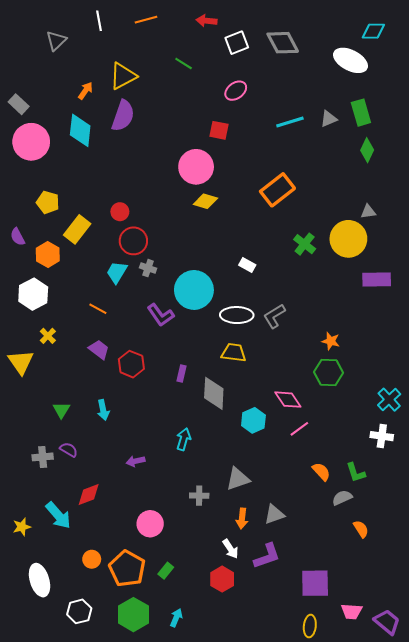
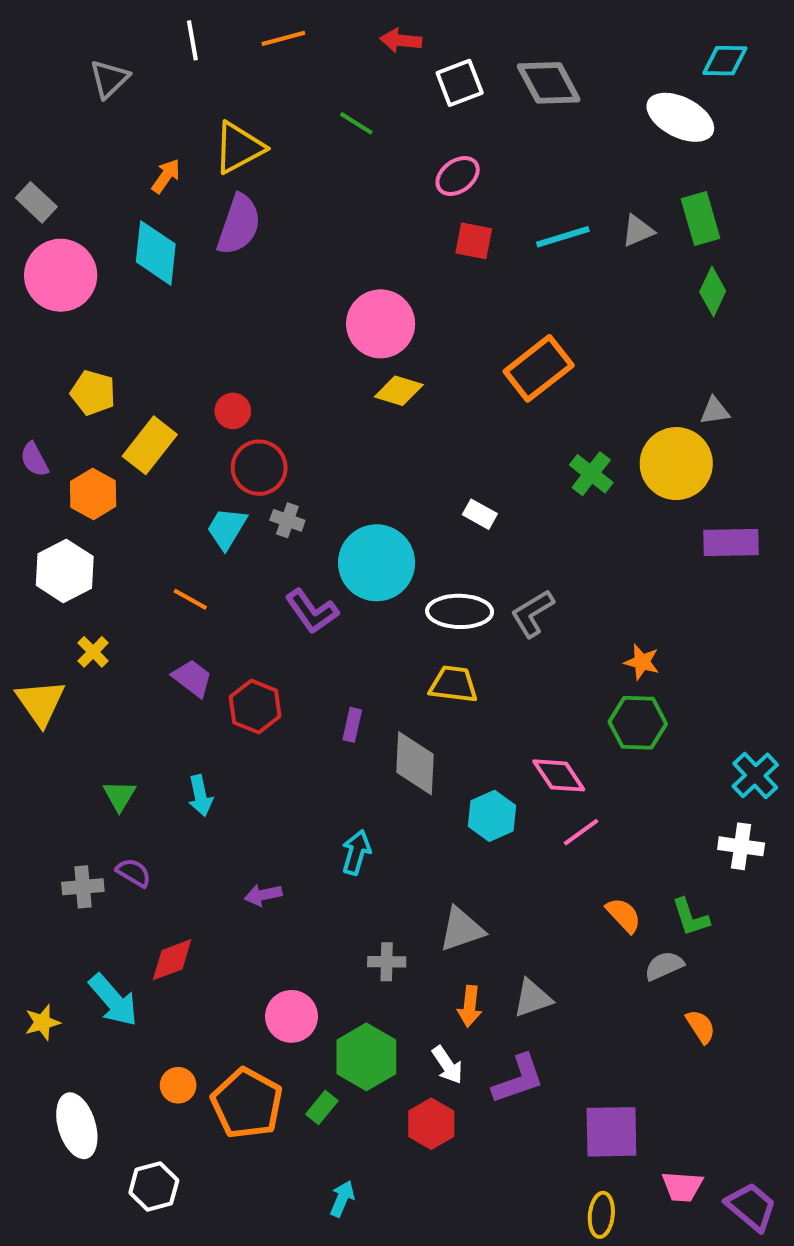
red square: (219, 130) -> (474, 241), moved
green hexagon: (133, 615) -> (366, 1057), moved

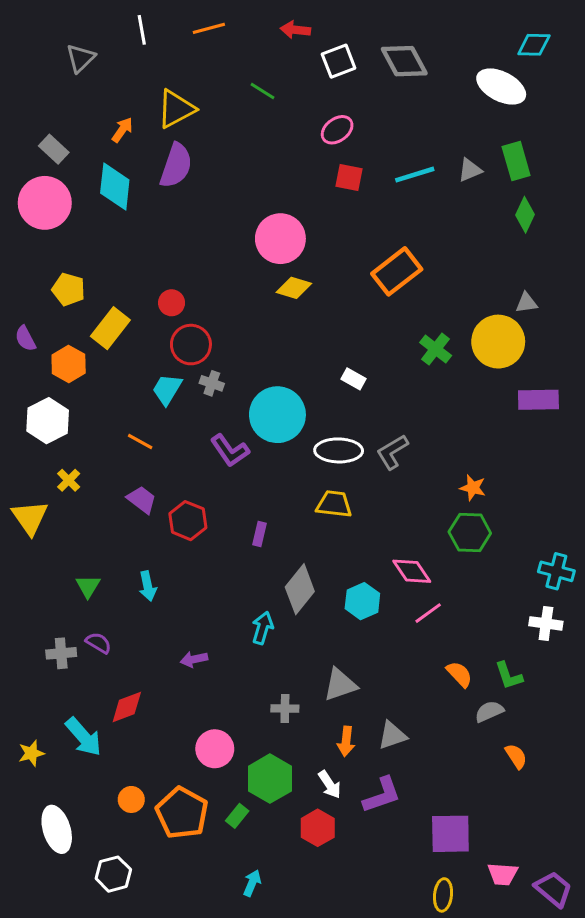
gray rectangle: (36, 202) -> (54, 149), moved
gray diamond: (415, 763) -> (300, 589), moved, turned 36
cyan cross: (755, 775) -> (556, 571), turned -32

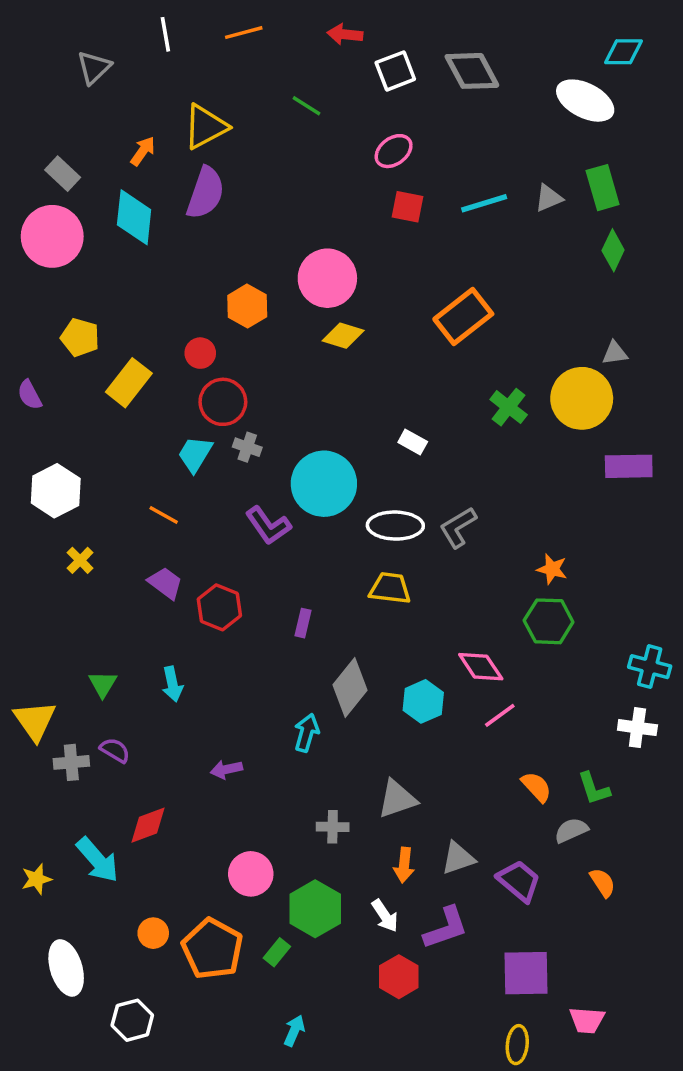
orange hexagon: (69, 364) -> (247, 306), moved
yellow triangle: (30, 518) -> (35, 721), moved
red hexagon: (318, 828) -> (399, 977), moved
purple trapezoid: (553, 889) -> (519, 881), moved

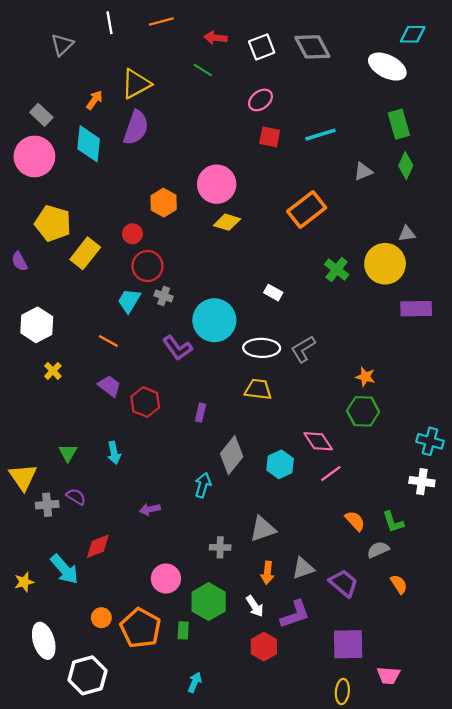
red arrow: (345, 34) -> (216, 38), moved
gray triangle: (549, 198) -> (363, 171), moved
yellow pentagon: (80, 337) -> (53, 223), size x1.4
green rectangle: (277, 952) -> (183, 630), turned -36
white hexagon: (132, 1020) -> (88, 675), size x1.4

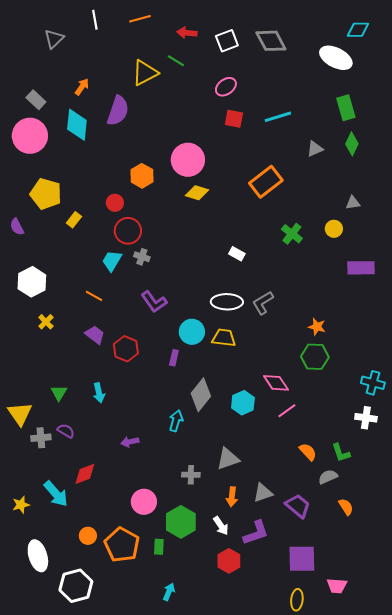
yellow triangle: (136, 84) -> (145, 73), moved
yellow rectangle: (85, 253) -> (74, 220), size x0.6
yellow circle: (385, 264) -> (334, 229), size x0.5
cyan circle: (214, 320) -> (192, 332), moved, size x0.7

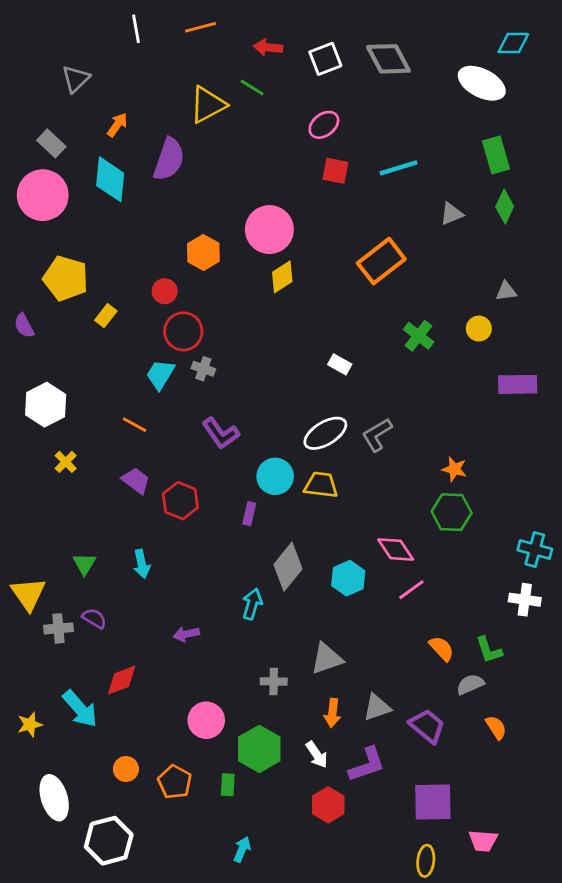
gray triangle: (54, 39) -> (76, 79), moved
yellow diamond: (197, 193) -> (282, 277), turned -50
white ellipse: (227, 302) -> (325, 433), turned -32
orange pentagon: (122, 545) -> (175, 782), size x0.7

